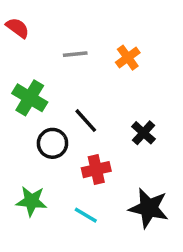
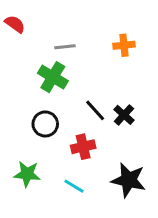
orange cross: (128, 58) -> (124, 45), moved, turned 30
green cross: (30, 98) -> (53, 77), moved
black line: (86, 121) -> (95, 110), moved

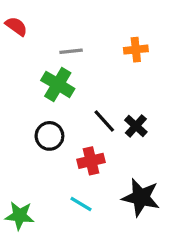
green star: (27, 174) -> (20, 216), moved

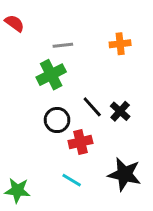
green cross: (58, 84) -> (51, 75), turned 32
black circle: (49, 136) -> (57, 120), moved

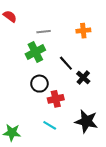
black line: (92, 107) -> (66, 63), moved

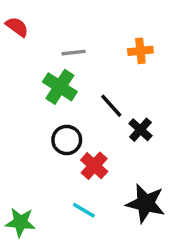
green cross: (35, 52) -> (60, 87), turned -30
red cross: (56, 99) -> (94, 166), turned -35

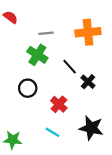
orange cross: (140, 51) -> (88, 32), size x1.6
black circle: (67, 140) -> (28, 88), moved

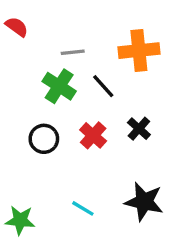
black line: (70, 67) -> (103, 86), moved
red cross: (59, 104) -> (93, 135), moved

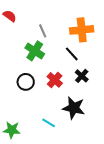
gray line: (73, 52) -> (43, 31), turned 72
black line: (103, 86) -> (72, 54), moved
black star: (144, 202) -> (74, 108), moved

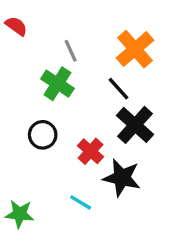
orange cross: (82, 30) -> (135, 49), turned -35
black cross: (82, 76) -> (135, 125), size x1.6
red cross: (55, 80) -> (90, 151), moved

